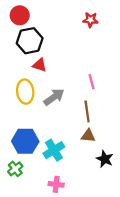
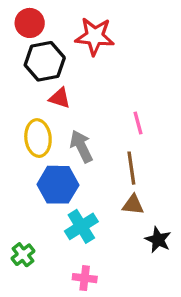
red star: (90, 20) -> (95, 36), moved, size x1.6
gray arrow: (54, 97) -> (81, 146), turned -80
blue hexagon: (25, 141) -> (58, 185), moved

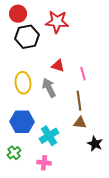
red triangle: (60, 98) -> (58, 66), moved
blue hexagon: (58, 185) -> (22, 122), moved
pink cross: (85, 278) -> (44, 163), moved

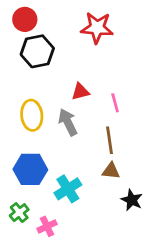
red star: (57, 22) -> (97, 28), moved
red triangle: (58, 66) -> (80, 92), turned -32
pink cross: (44, 163) -> (47, 226), moved, turned -32

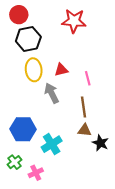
yellow ellipse: (32, 115) -> (34, 70), moved
black star: (132, 200) -> (100, 143), moved

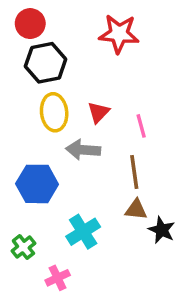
red triangle: (61, 70) -> (98, 112), turned -32
gray arrow: (52, 93) -> (83, 150), turned -60
blue hexagon: (23, 129) -> (37, 184), moved
green cross: (15, 162) -> (23, 247), moved

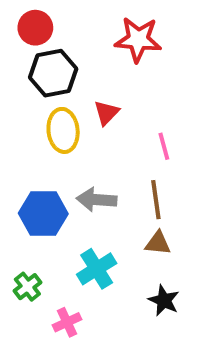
red triangle: (98, 112) -> (107, 113), moved
gray arrow: (83, 150) -> (97, 200), moved
black star: (162, 230) -> (164, 300), moved

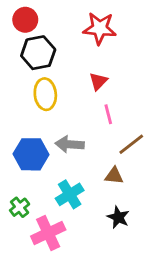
red triangle: (107, 113) -> (98, 81), moved
pink line: (164, 146) -> (108, 114), moved
brown line: (156, 200) -> (131, 144), moved, turned 60
pink cross: (67, 322) -> (48, 233), size x1.6

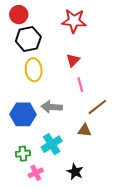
green cross: (20, 207) -> (23, 154), moved, turned 32
black star: (118, 217) -> (75, 172), moved
pink cross: (48, 233) -> (36, 173), size x0.6

